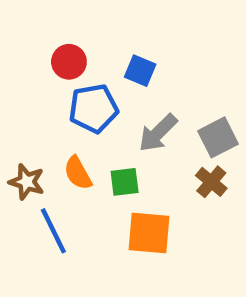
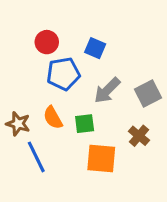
brown cross: (211, 182) -> (139, 136), moved

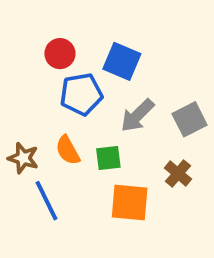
blue square: (95, 48) -> (122, 61), size x1.4

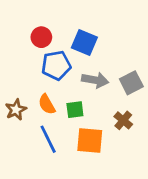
gray arrow: (137, 115) -> (95, 80), turned -125
brown star: (23, 158) -> (16, 110), turned 30
blue line: (46, 201) -> (48, 139), moved

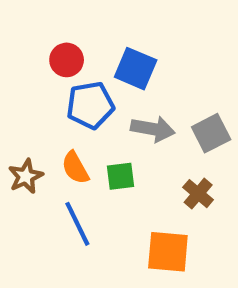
orange square: (90, 141) -> (168, 252), moved

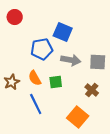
red circle: (67, 60) -> (15, 17), moved
gray square: (211, 133) -> (98, 62), turned 30
orange square: (168, 252) -> (78, 117), turned 35

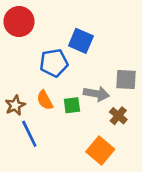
red circle: (15, 17) -> (19, 22), size x1.5
gray arrow: (71, 60) -> (96, 94), moved
blue line: (36, 104) -> (29, 134), moved

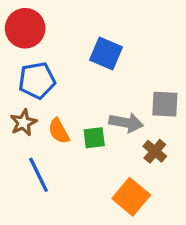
blue pentagon: (54, 63) -> (37, 80), moved
brown star: (15, 105) -> (23, 123), moved

